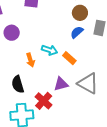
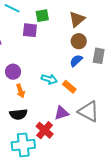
purple circle: (12, 33) -> (13, 72), moved
orange arrow: (30, 60) -> (20, 91), moved
black semicircle: (18, 84) -> (18, 114), turned -78

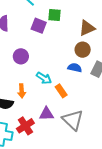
blue semicircle: (76, 61) -> (75, 68), turned 40
purple circle: (13, 72) -> (21, 56), moved
orange arrow: (20, 91) -> (22, 91), moved

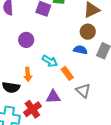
gray triangle: (73, 120) -> (83, 91), moved, size x0.7

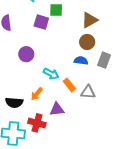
orange arrow: (28, 74) -> (37, 94), moved, turned 48
gray triangle: (83, 91) -> (88, 92), moved, turned -35
red cross: (32, 109) -> (37, 123), turned -36

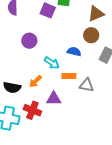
blue semicircle: (81, 61) -> (74, 52), moved
orange rectangle: (69, 85) -> (69, 76), turned -56

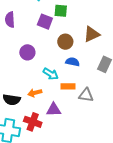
brown triangle: (96, 14) -> (92, 34), moved
brown circle: (91, 35) -> (65, 42), moved
orange arrow: (35, 81) -> (35, 93), turned 32

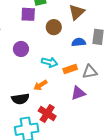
blue semicircle: (73, 62) -> (79, 42), moved
purple triangle: (54, 110) -> (78, 93), moved
red cross: (33, 122) -> (47, 113), turned 30

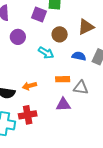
purple circle: (21, 49) -> (18, 37), moved
cyan arrow: (50, 62) -> (46, 53), moved
red cross: (47, 113) -> (28, 115), turned 30

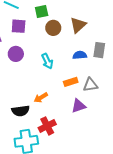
purple square: (39, 14) -> (19, 26), moved
brown circle: (60, 34) -> (53, 28), moved
cyan arrow: (46, 53) -> (47, 61), turned 49

